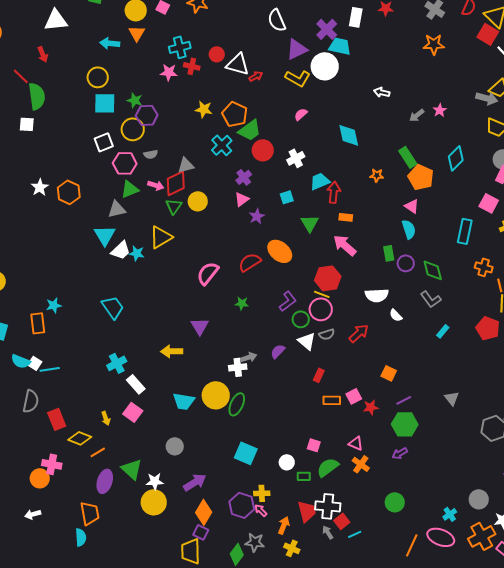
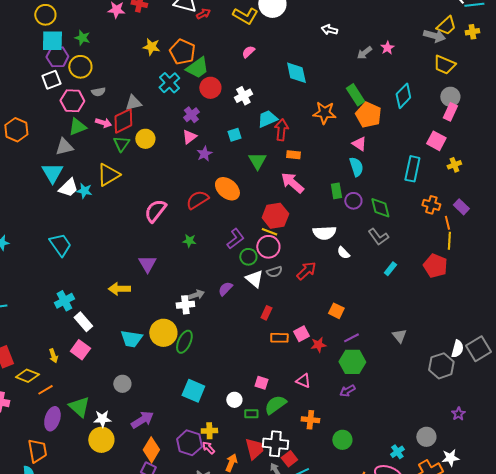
purple hexagon: (147, 115) -> (57, 57), moved
orange star: (377, 175) -> (324, 113), size x1.6
orange cross: (361, 464) -> (310, 420), moved, turned -30

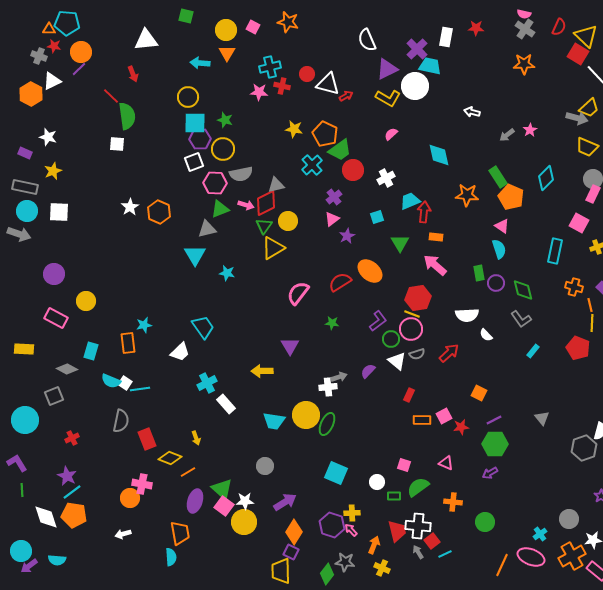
gray semicircle: (98, 92) -> (241, 174), size x1.6
yellow triangle: (108, 175) -> (273, 248), moved
white trapezoid: (68, 188) -> (180, 352), moved
pink square: (80, 350) -> (224, 506), moved

